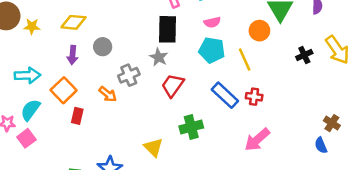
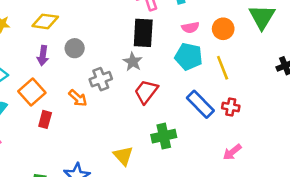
orange circle: (259, 31) -> (223, 29), moved
pink arrow: (257, 140) -> (232, 152), size x0.7

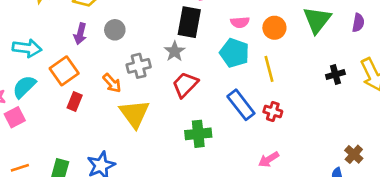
yellow triangle: (123, 156) -> (134, 114), moved, size x1.4

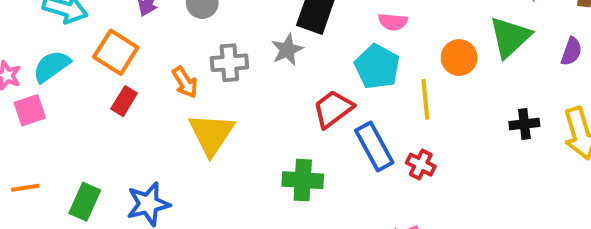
orange circle: (274, 28) -> (459, 58), moved
orange square: (64, 71) -> (116, 52), turned -32
red trapezoid: (185, 85) -> (333, 109), moved

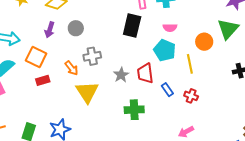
gray star: (287, 50) -> (121, 75), moved
red rectangle: (124, 101) -> (43, 80), turned 48
red trapezoid: (333, 109) -> (145, 73), turned -55
blue rectangle: (374, 147) -> (167, 90), size x0.6

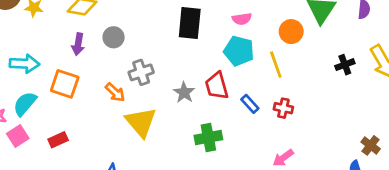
red rectangle: (43, 80) -> (58, 140), moved

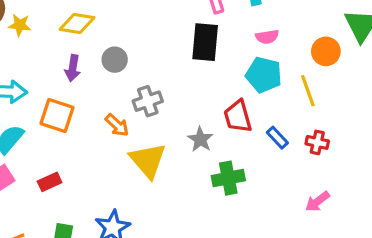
gray star: (184, 92) -> (200, 139), moved

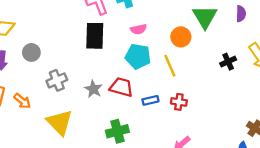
red trapezoid: (238, 116) -> (121, 87), turned 125
orange arrow: (117, 125) -> (22, 101), moved
blue rectangle: (277, 138) -> (150, 100), turned -56
gray star: (200, 139) -> (93, 89), moved

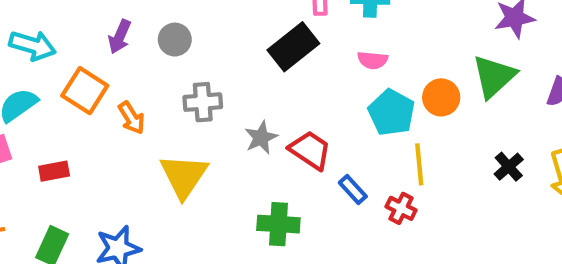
black rectangle: (95, 36) -> (293, 47), turned 32
cyan pentagon: (138, 56) -> (392, 113), moved
black cross: (228, 62) -> (509, 167), turned -35
yellow line: (170, 66) -> (419, 164), moved
blue rectangle: (150, 100) -> (353, 190), turned 42

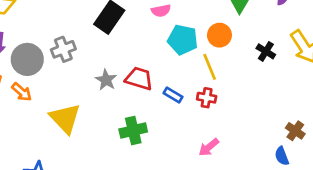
gray circle: (175, 40) -> (27, 59), moved, size x1.5
orange circle: (441, 97) -> (219, 35), moved
gray cross: (203, 102) -> (63, 49), moved

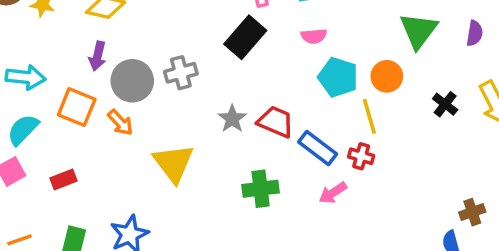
blue rectangle: (173, 95) -> (318, 148), size x1.5
brown cross: (295, 131) -> (472, 212), turned 30
pink arrow: (209, 147) -> (333, 193), moved

